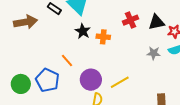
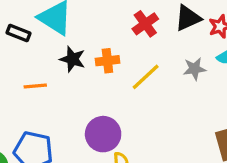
orange line: (67, 61) -> (35, 86), moved, turned -40
yellow line: (120, 82) -> (146, 77), moved

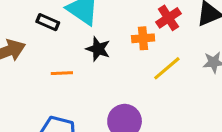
orange cross: (107, 61) -> (143, 38), moved

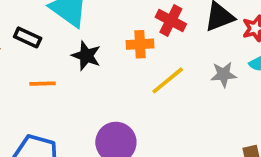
red cross: (168, 18) -> (171, 21), turned -30
black rectangle: (48, 22) -> (28, 37), moved

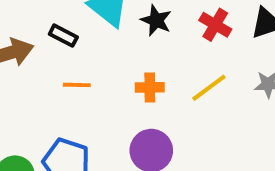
orange cross: (140, 44) -> (150, 87), moved
black star: (86, 56) -> (156, 20), moved

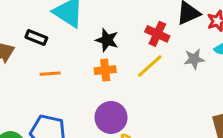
black star: (156, 20) -> (107, 40), moved
red cross: (215, 25) -> (157, 34), moved

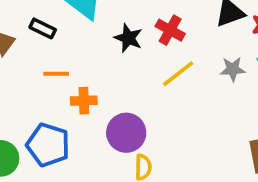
red cross: (157, 34) -> (170, 30), moved
orange cross: (105, 70) -> (84, 101), moved

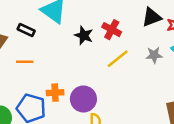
orange line: (56, 74) -> (25, 62), moved
orange cross: (84, 101) -> (55, 93), moved

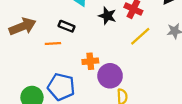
black rectangle: (26, 30) -> (67, 26), moved
orange cross: (55, 93) -> (90, 61), moved

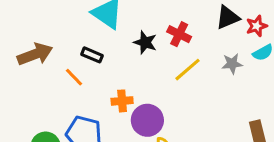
orange line: (53, 44) -> (74, 77), turned 49

